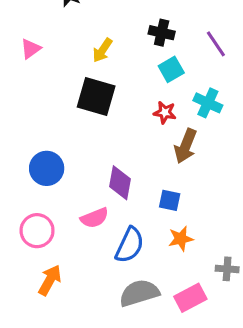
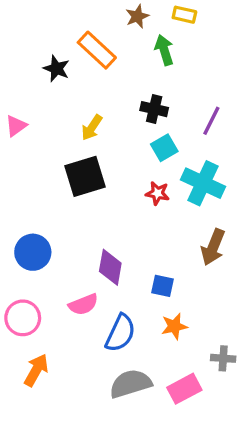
purple line: (216, 44) -> (211, 121), turned 60
black square: (96, 97) -> (85, 176), turned -33
cyan cross: (208, 103) -> (203, 183), size x1.4
brown arrow: (186, 146) -> (213, 247), moved

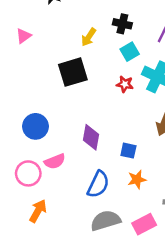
yellow arrow: (92, 128) -> (89, 37), moved
pink semicircle: (83, 304) -> (55, 161), moved

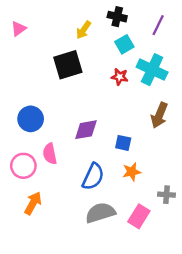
purple diamond: (91, 137) -> (86, 130), turned 70
pink semicircle: (55, 161) -> (50, 154), turned 100
pink rectangle: (144, 224) -> (139, 216), turned -30

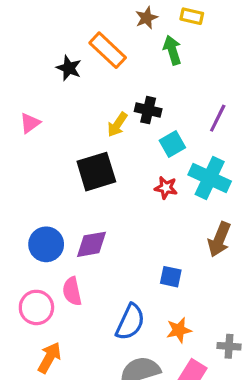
black cross: (117, 17) -> (148, 110), moved
purple diamond: (86, 130) -> (91, 244), moved
orange star: (132, 172) -> (179, 330), moved

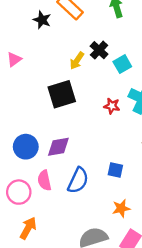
black cross: (148, 110) -> (99, 50), turned 30
cyan square: (172, 144) -> (122, 64), moved
blue semicircle: (130, 322) -> (78, 180), moved

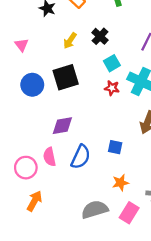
pink triangle: (14, 59) -> (22, 45), turned -32
yellow arrow: (77, 61) -> (70, 41), moved
cyan square: (122, 64) -> (112, 63), moved
blue circle: (26, 147) -> (32, 85), moved

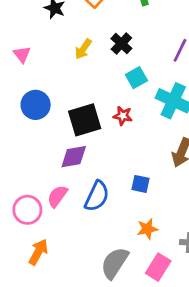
black square: (66, 77) -> (85, 120), moved
red star: (112, 88) -> (123, 116), moved
pink semicircle: (49, 157) -> (57, 196), turned 48
gray semicircle: (95, 210) -> (115, 263), turned -40

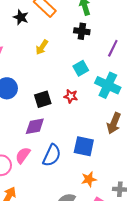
black cross: (121, 44) -> (82, 31), moved, turned -35
black square: (85, 120) -> (43, 99), size x0.7
blue square: (140, 184) -> (84, 146), size x1.5

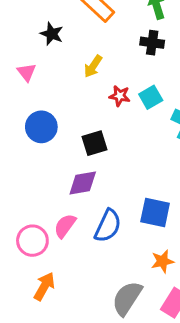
black star: (21, 17) -> (52, 34), moved
red star: (71, 96) -> (120, 96), moved

